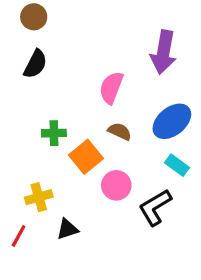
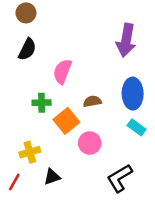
pink semicircle: (111, 88) -> (62, 71), moved
blue ellipse: (172, 121) -> (133, 94), turned -52
brown semicircle: (120, 131) -> (92, 101), turned -36
black L-shape: (155, 207) -> (120, 178), moved

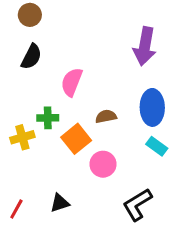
yellow cross: (30, 152) -> (22, 137), moved

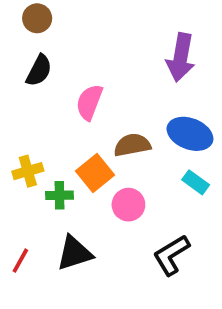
blue ellipse: (152, 107) -> (190, 134), turned -68
brown semicircle: (106, 116) -> (132, 145), size x1.4
green cross: (48, 118) -> (60, 195), moved
black triangle: (60, 203) -> (74, 253), size x1.5

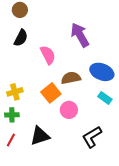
purple arrow: (181, 57) -> (80, 35), moved, turned 140
pink semicircle: (89, 102) -> (48, 55), turned 132
green cross: (60, 195) -> (12, 115), moved

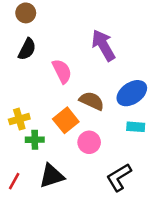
blue ellipse: (102, 72) -> (132, 93), turned -55
brown semicircle: (71, 78) -> (92, 101), turned 36
cyan rectangle: (105, 98) -> (136, 127), turned -32
green cross: (12, 115) -> (35, 140), moved

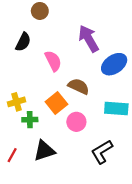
brown circle: (26, 13) -> (40, 11), moved
blue ellipse: (132, 93) -> (114, 64), moved
cyan rectangle: (136, 127) -> (116, 109), size x1.5

